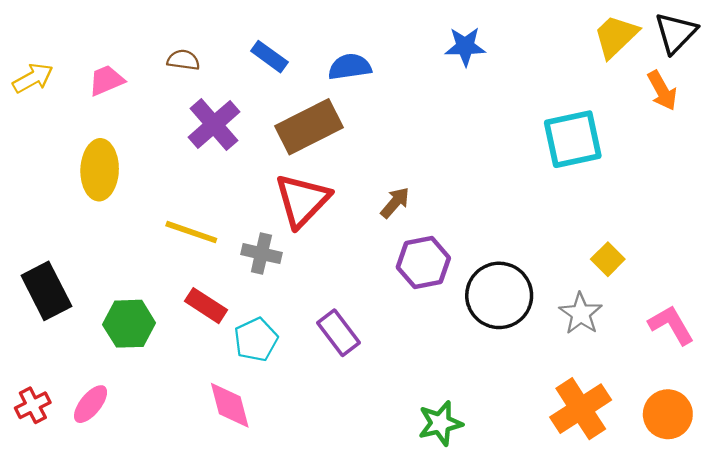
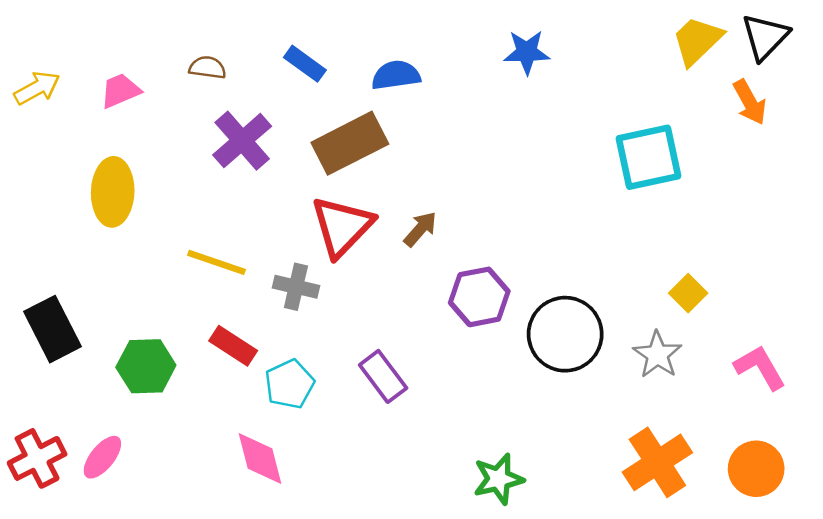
brown arrow: (395, 203) -> (420, 229), moved
red cross: (33, 405) -> (37, 458), size x1.4

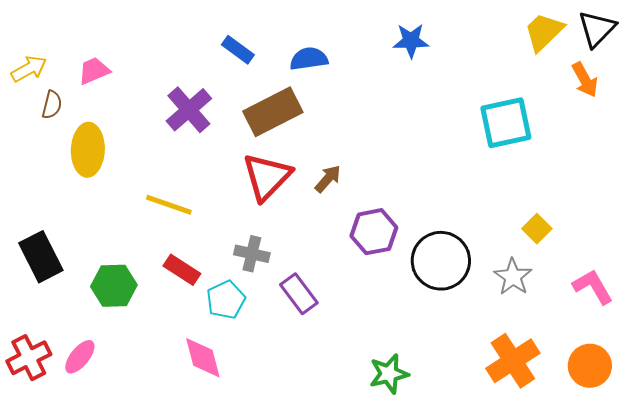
brown semicircle: (208, 68) -> (52, 105), moved, turned 96
gray cross: (296, 287) -> (252, 254), moved

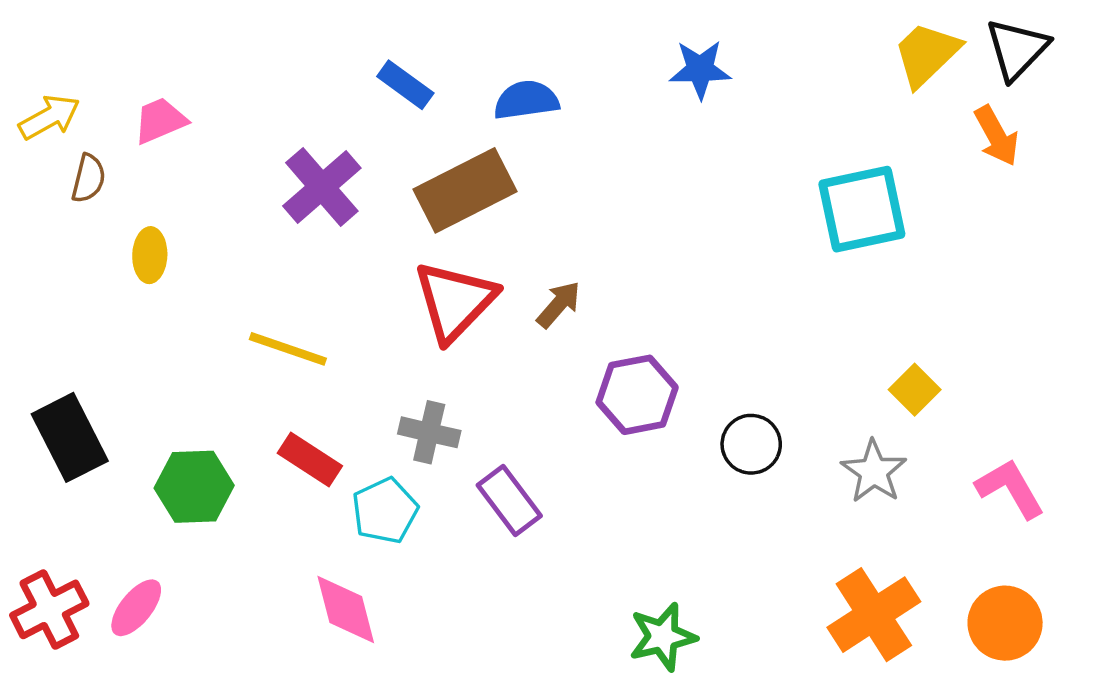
yellow ellipse: (88, 150) -> (150, 255), size x0.6
black circle: (441, 261) -> (751, 444), size x0.6

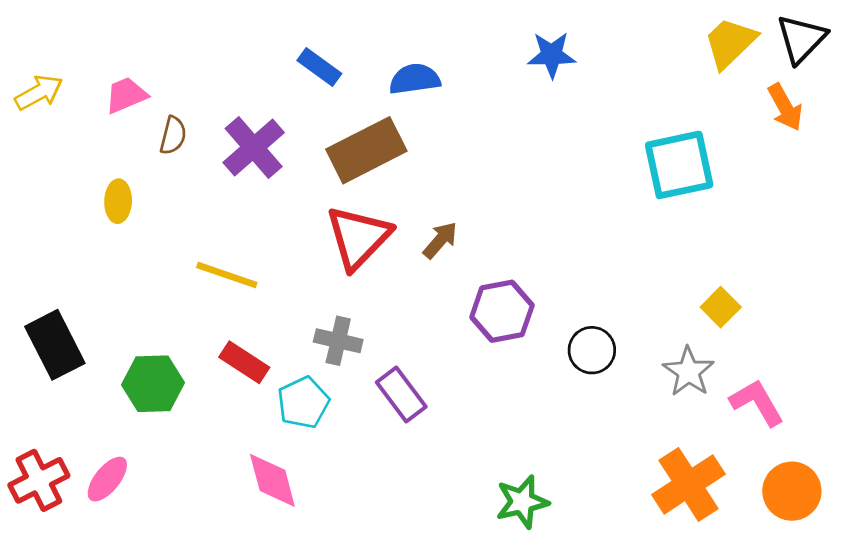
brown semicircle: (88, 178) -> (173, 135), moved
pink L-shape: (1010, 489) -> (757, 403), moved

